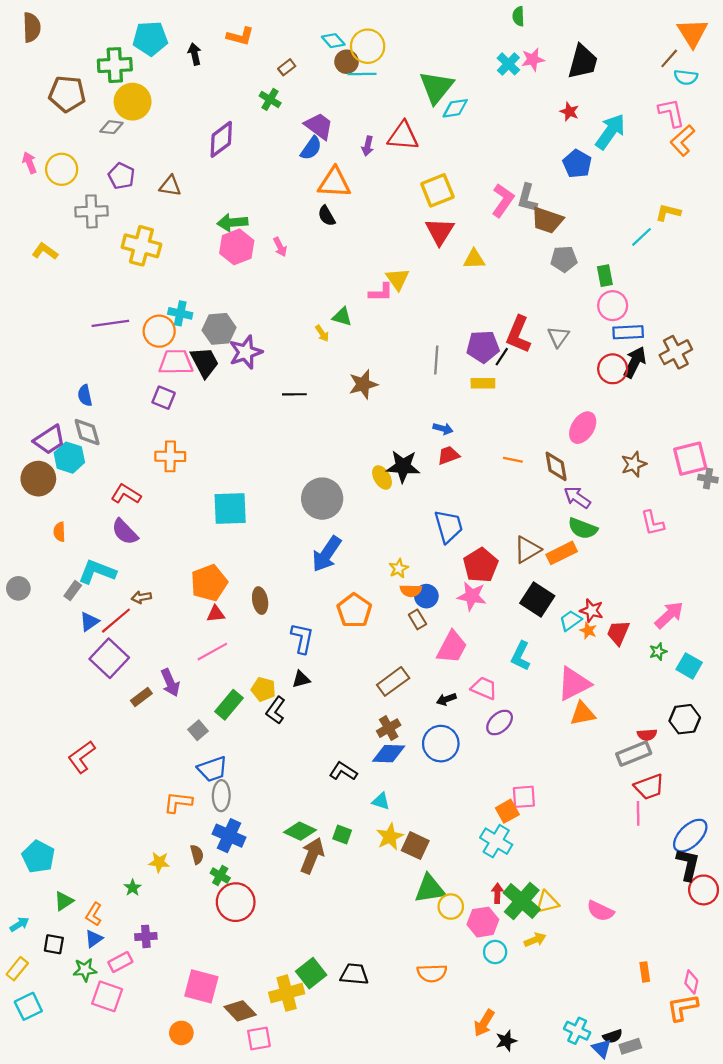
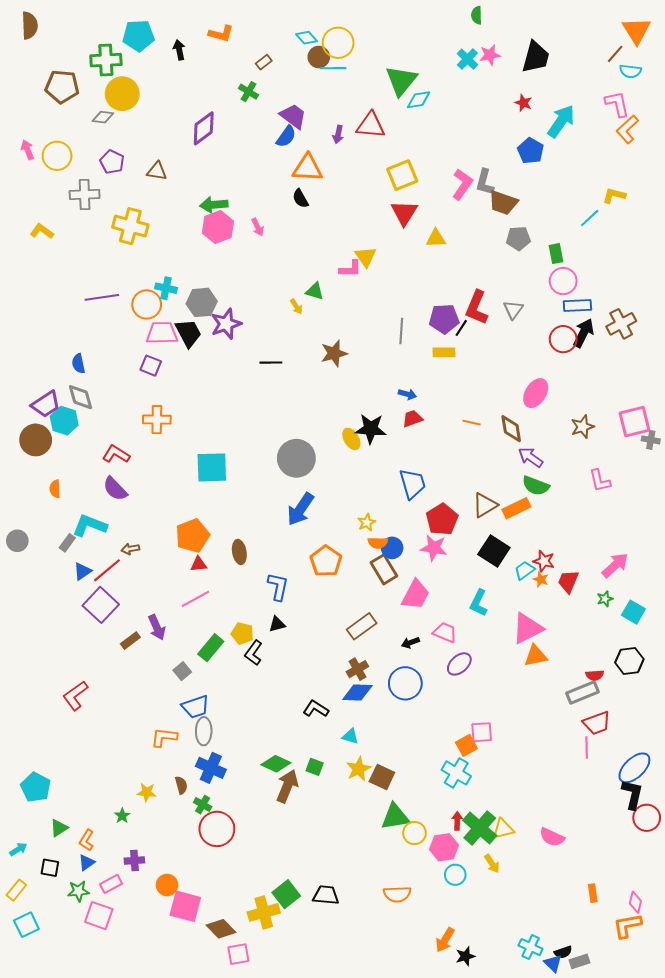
brown rectangle: (417, 619) -> (384, 569), size x1.6
yellow arrow: (535, 940) -> (492, 864), turned 78
orange circle: (181, 1033) -> (167, 885), moved

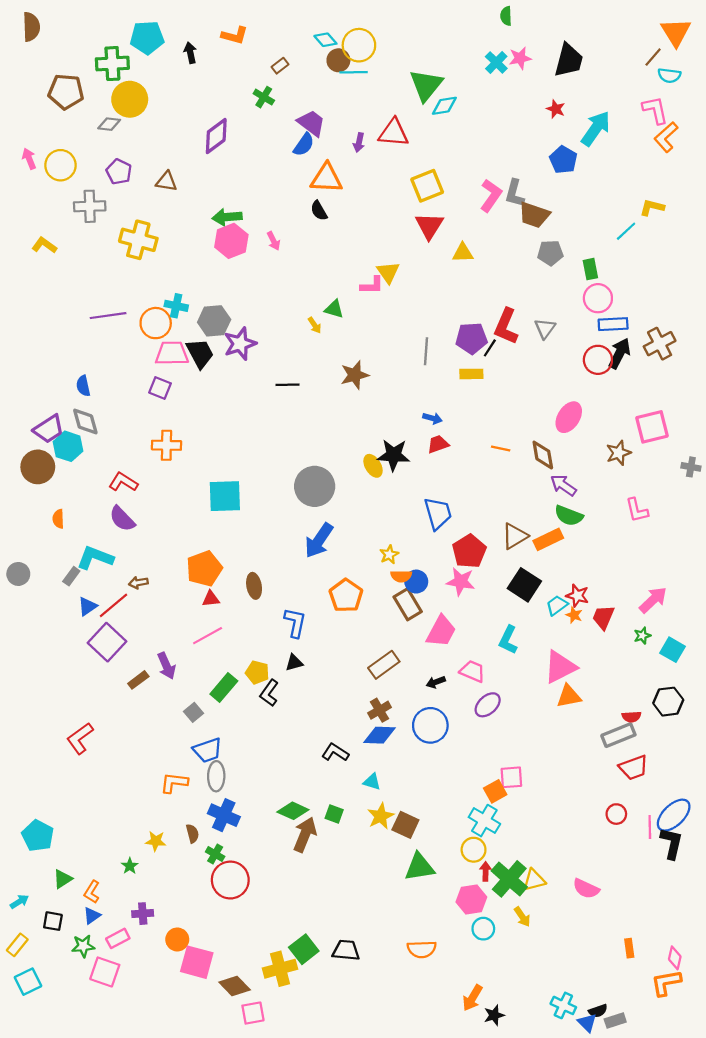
pink square: (634, 422) -> (652, 427), moved
pink line: (587, 748) -> (650, 827), moved
red circle: (647, 818) -> (616, 814), moved, size x0.7
yellow circle: (414, 833) -> (474, 850), moved

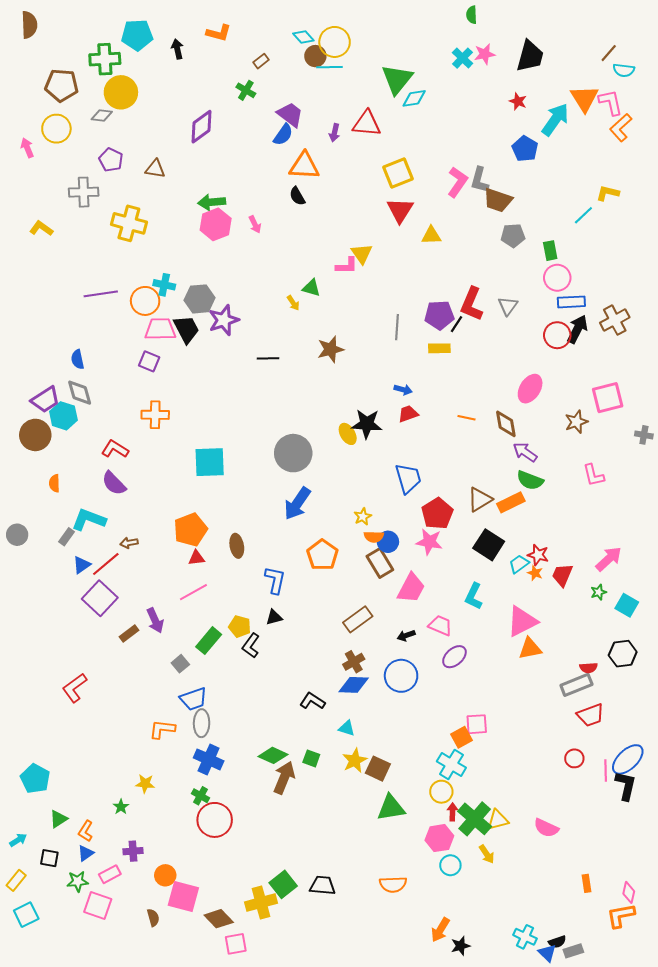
orange triangle: (676, 32) -> (584, 98), moved
yellow circle: (60, 165) -> (56, 129), moved
brown semicircle: (192, 834) -> (153, 918), moved

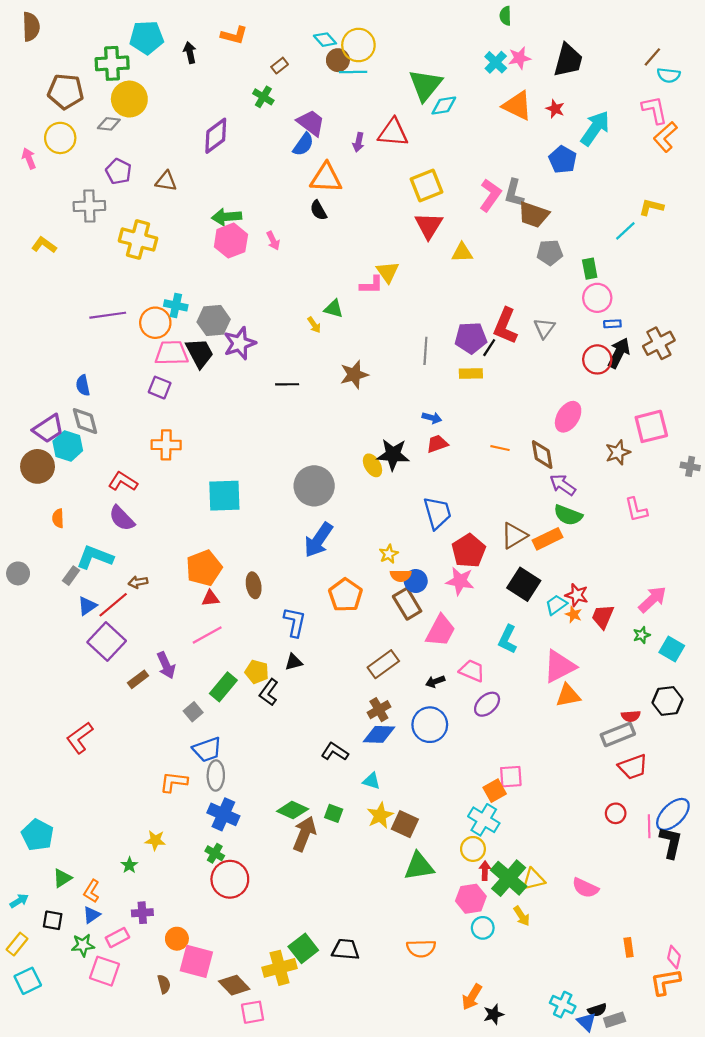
orange triangle: (584, 98) -> (517, 106), moved, turned -32
blue rectangle: (571, 302) -> (612, 324), size x0.6

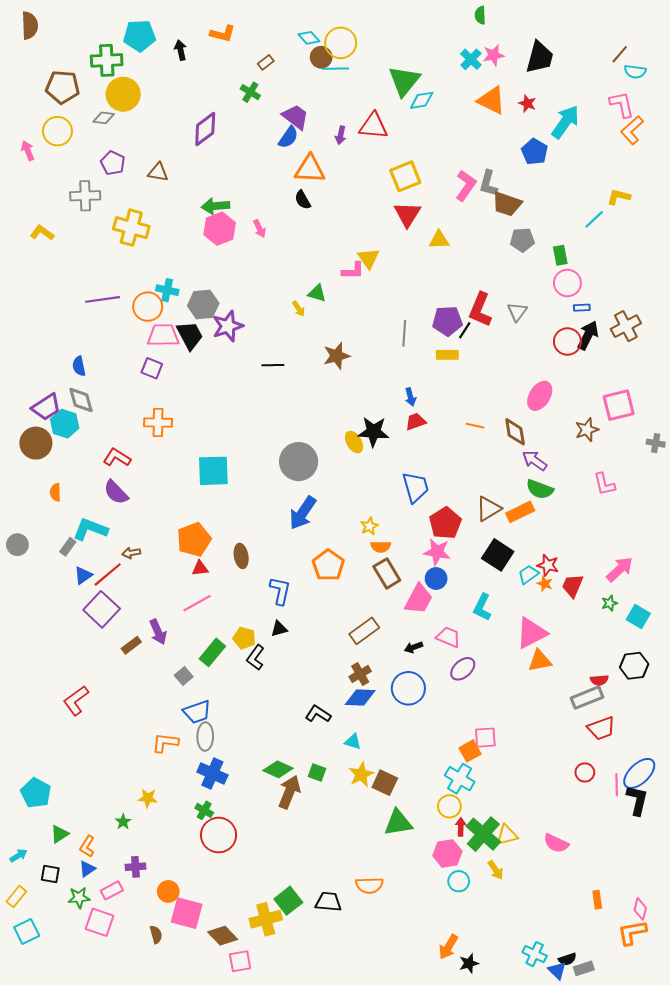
blue arrow: (432, 418) -> (410, 397), turned 60
blue circle: (416, 581) -> (436, 579), moved
orange semicircle: (421, 948) -> (369, 885), moved

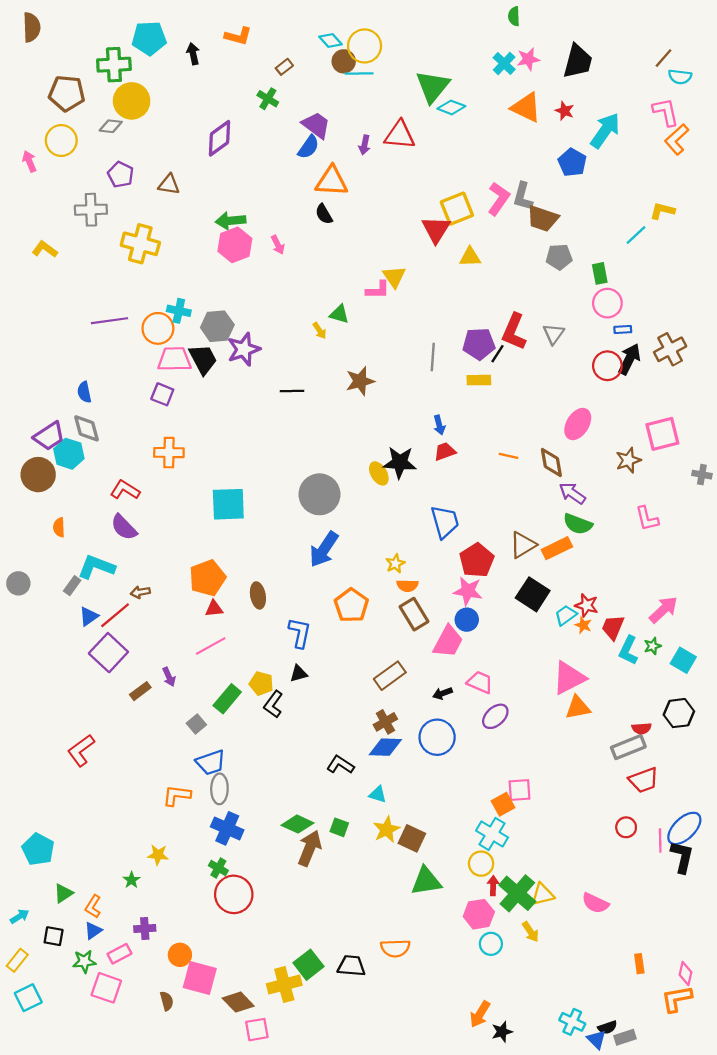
cyan diamond: (422, 100) -> (451, 107), turned 30
yellow square: (405, 176) -> (457, 209), moved
cyan L-shape: (482, 607) -> (628, 650), moved
purple arrow: (158, 632) -> (169, 677), size x0.7

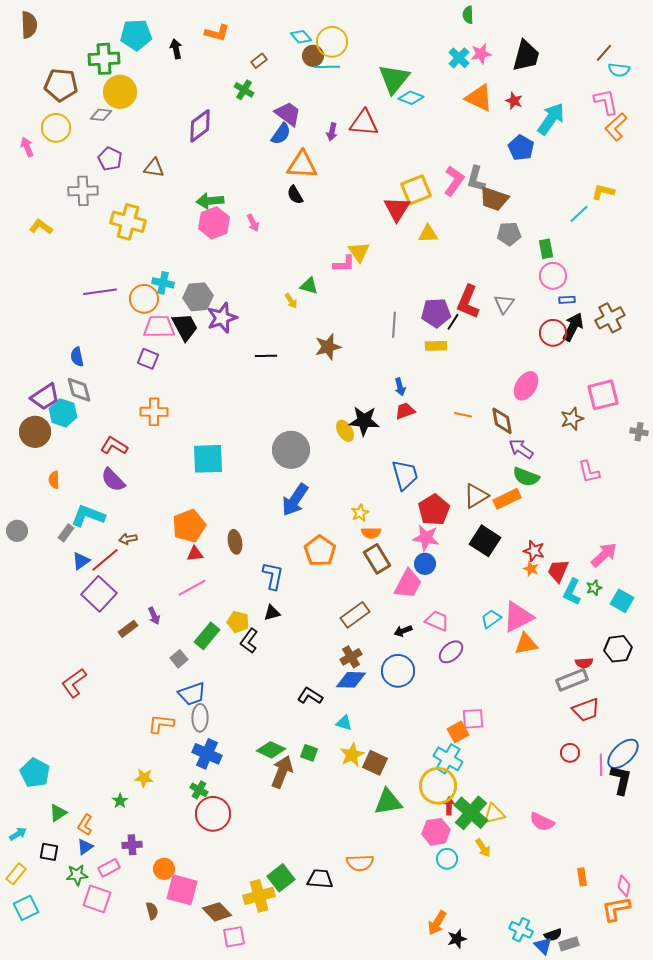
cyan trapezoid: (566, 615) -> (491, 619), moved
yellow circle: (481, 864) -> (438, 786), size x1.6

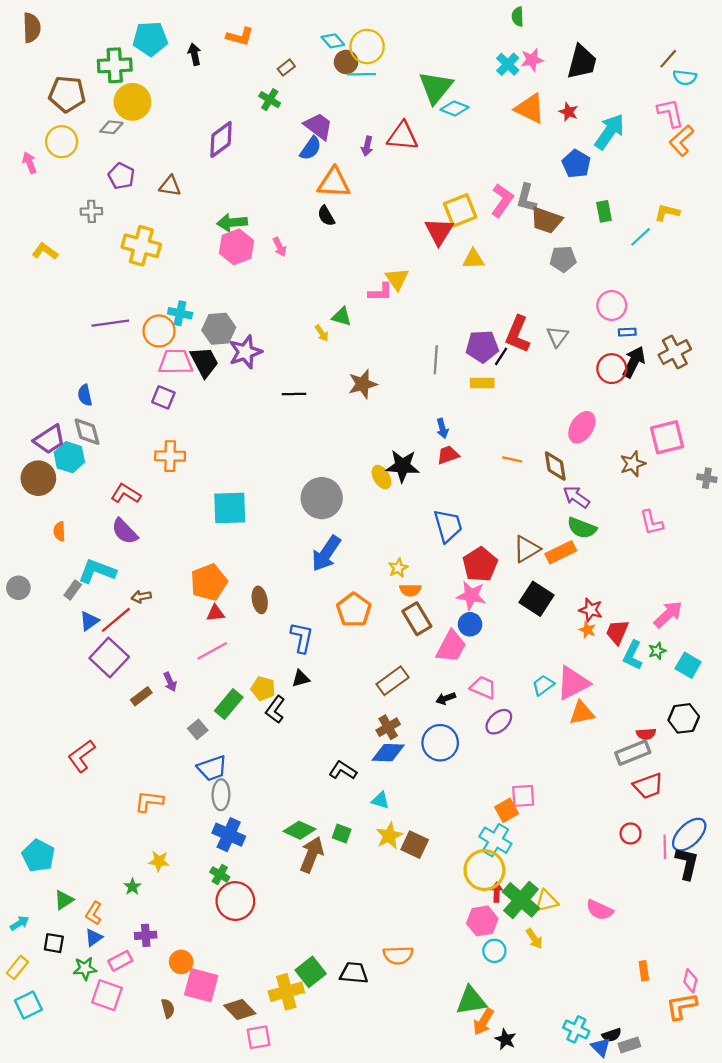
gray cross: (83, 191) -> (91, 211), size x0.7
green rectangle: (546, 249) -> (604, 211), moved
orange L-shape: (161, 724) -> (149, 801), moved
green triangle: (388, 802) -> (471, 1001), moved
black star: (457, 939) -> (505, 1039), turned -30

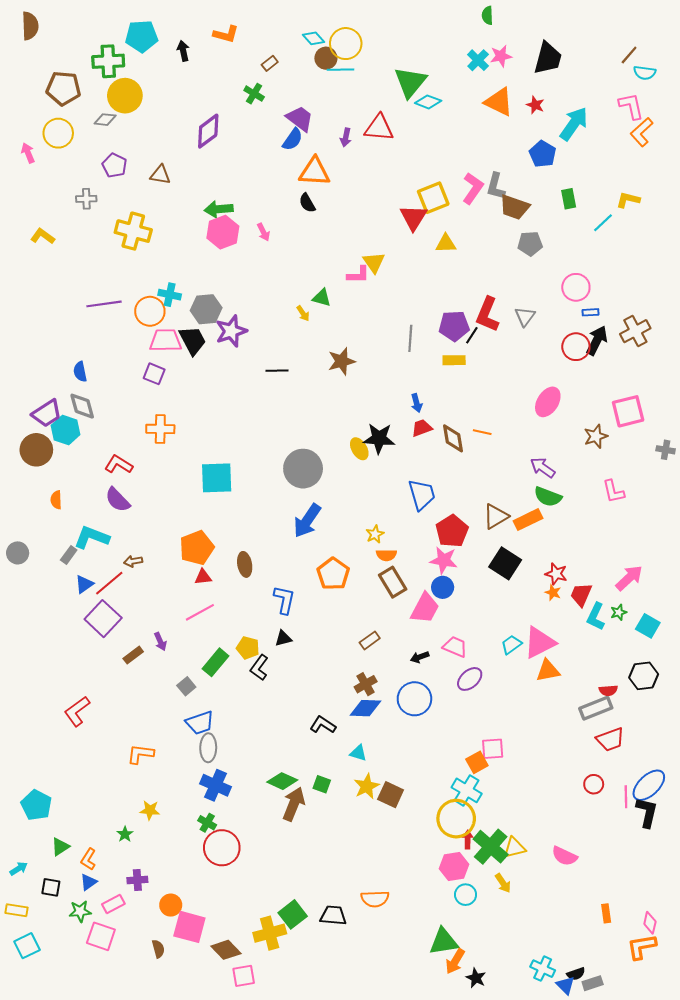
brown diamond: (555, 466) -> (453, 438), moved
brown rectangle: (393, 681) -> (370, 640), size x0.7
yellow rectangle: (17, 967) -> (17, 910), turned 60

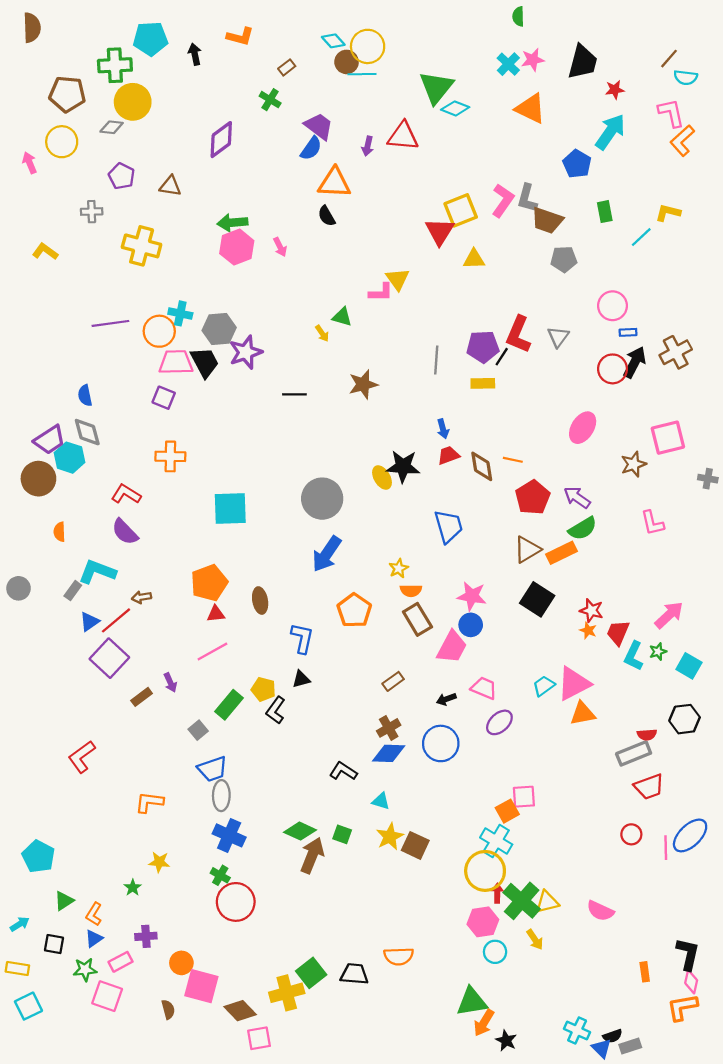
red star: (535, 105) -> (615, 90), moved, turned -30
green semicircle: (548, 497) -> (583, 528), turned -52
red pentagon: (452, 531) -> (533, 497), moved
black L-shape: (647, 812) -> (688, 954), moved

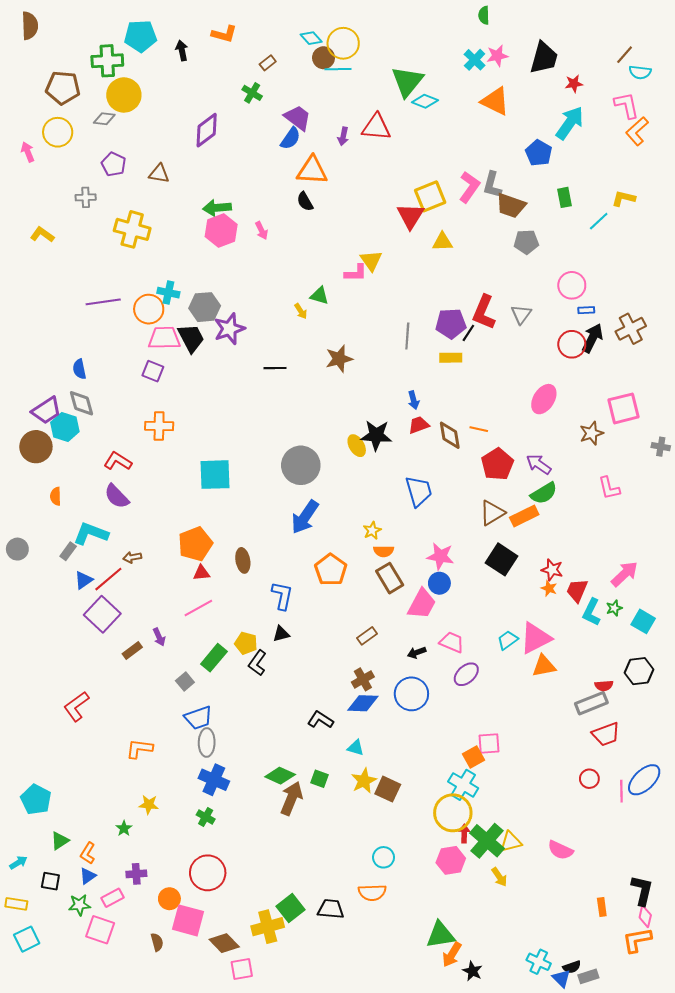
red circle: (236, 902) -> (208, 873), moved
cyan circle: (495, 952) -> (384, 857), moved

